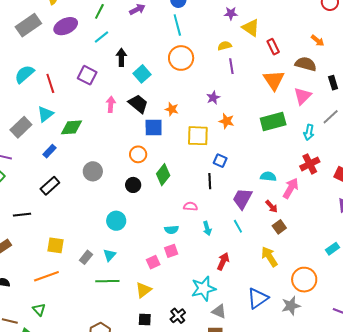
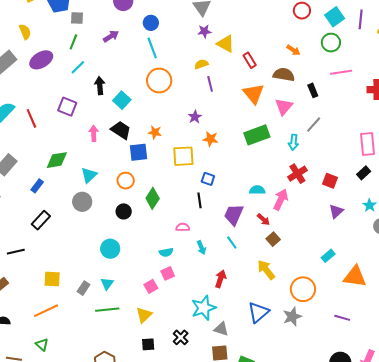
cyan triangle: (45, 114) -> (89, 175), moved

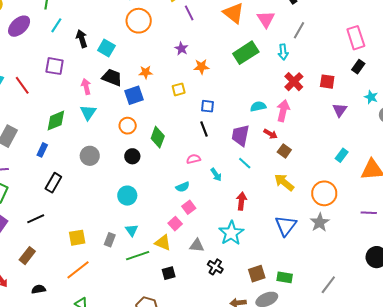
yellow square: (183, 156) -> (179, 89), size x0.6
cyan triangle: (89, 175) -> (88, 113), moved
yellow triangle: (144, 315) -> (163, 243), moved, turned -42
gray triangle: (221, 329) -> (197, 245), moved
black square: (148, 344) -> (169, 273), moved

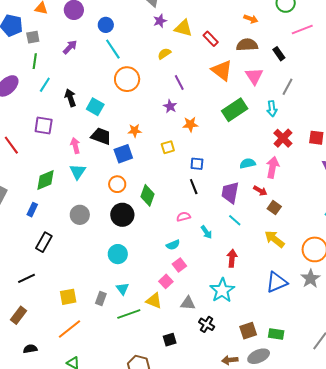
purple line: (189, 13) -> (179, 83), moved
black circle: (132, 156) -> (122, 215), size x1.5
blue triangle: (286, 226) -> (277, 282), turned 30
black square: (169, 273) -> (170, 340), moved

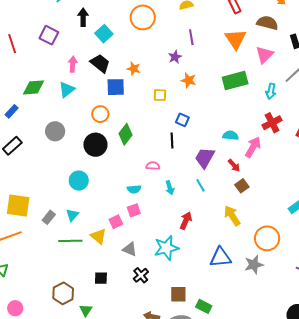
yellow square: (68, 297) -> (18, 205), size x1.4

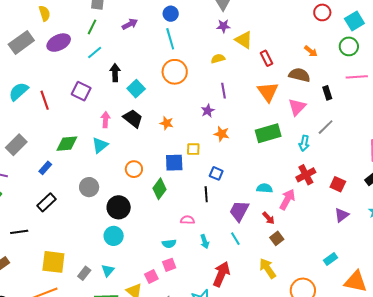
blue square: (116, 87) -> (174, 163), moved
black circle: (95, 145) -> (119, 207), moved
red arrow: (186, 221) -> (221, 274), size x1.4

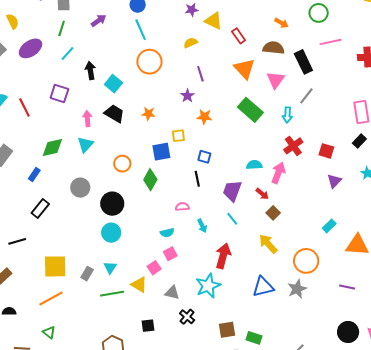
black rectangle: (327, 93) -> (303, 62), size x1.6
green rectangle: (268, 133) -> (250, 110), turned 65

